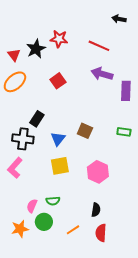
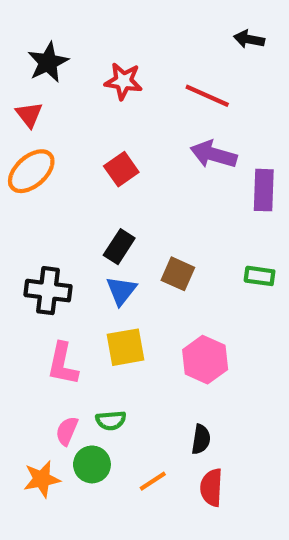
black star: (36, 49) -> (48, 62), moved
black rectangle: (37, 119) -> (119, 247), moved
pink L-shape: (15, 168) -> (63, 364), moved, turned -30

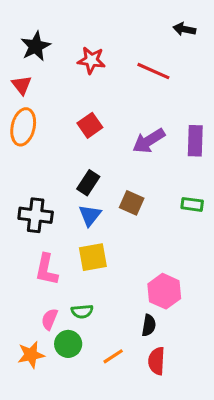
purple arrow: (213, 154) -> (149, 141), moved, turned -48
orange ellipse: (31, 171) -> (23, 127), turned -36
pink hexagon: (205, 360) -> (164, 291), moved

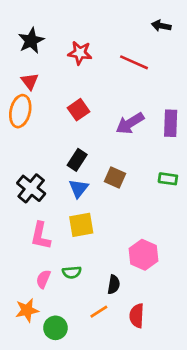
red triangle: (22, 85) -> (30, 81), moved
black cross: (36, 215) -> (31, 188), turned 32
black semicircle: (149, 325) -> (114, 285), moved
green circle: (68, 344) -> (55, 328), moved

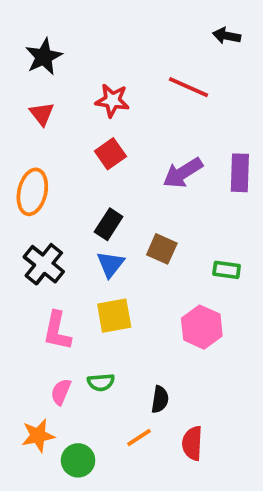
red star: (80, 53) -> (112, 100), moved
orange ellipse: (20, 111) -> (32, 192), moved
green rectangle: (168, 179) -> (227, 270), moved
pink hexagon: (144, 255) -> (202, 327), moved

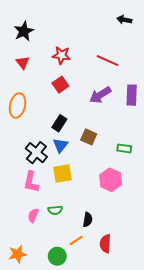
red line: (188, 87) -> (108, 61), moved
black cross: (44, 264) -> (36, 153), moved
orange star: (38, 436) -> (18, 254), moved
green circle: (78, 460) -> (57, 256), moved

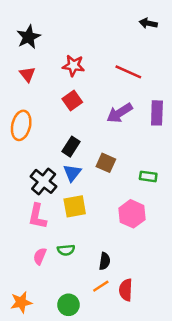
orange line: (76, 241) -> (101, 286), moved

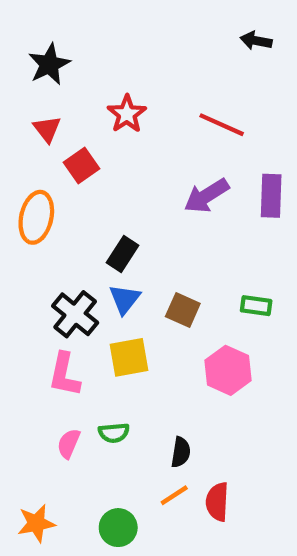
red star: (73, 66) -> (127, 114), turned 30
red square: (72, 100) -> (82, 166), moved
brown square: (106, 163) -> (183, 310), moved

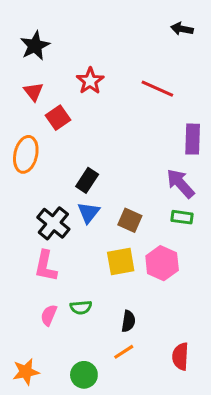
purple arrow: (207, 196) -> (180, 183), moved, turned 80
yellow square: (129, 357) -> (121, 262), moved
red semicircle: (217, 502) -> (180, 356), moved

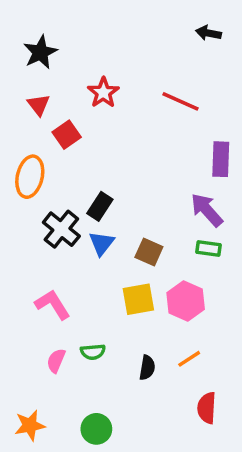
black cross: (53, 223) -> (61, 229), moved
pink L-shape: (46, 266) -> (53, 305), turned 136
orange line: (124, 352) -> (189, 359), moved

